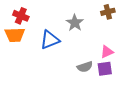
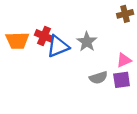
red cross: (21, 16) -> (44, 36), moved
gray star: (75, 23) -> (87, 42), moved

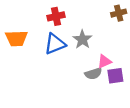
red cross: (44, 36) -> (56, 16), moved, turned -35
pink triangle: (124, 60) -> (104, 61), moved

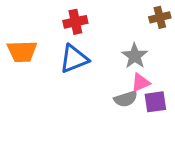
gray star: (82, 39) -> (135, 56), moved

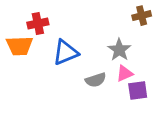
red cross: (75, 22) -> (38, 23), moved
gray semicircle: (126, 99) -> (96, 80), moved

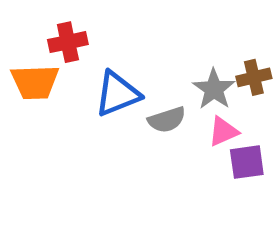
brown cross: (142, 16) -> (254, 77), moved
gray semicircle: (96, 80) -> (167, 120), moved

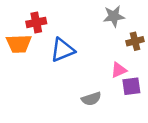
gray star: (214, 89) -> (114, 16), moved, turned 30
gray semicircle: (167, 120) -> (91, 99), moved

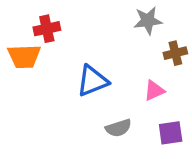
blue triangle: (63, 50) -> (92, 81), moved
purple square: (131, 86) -> (171, 133), moved

